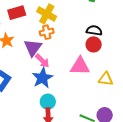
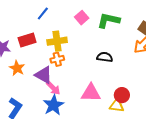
yellow cross: (47, 14) -> (57, 41), turned -36
red circle: (94, 44) -> (122, 95), moved
purple triangle: (33, 48) -> (44, 75), turned -36

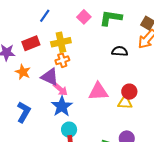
black semicircle: (105, 57) -> (120, 51), moved

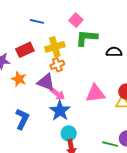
blue line: (45, 16) -> (37, 21), turned 72
green L-shape: (111, 18) -> (86, 38), moved

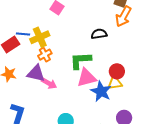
blue line: (37, 21) -> (23, 34), moved
green L-shape: (86, 38) -> (80, 61), moved
blue star: (60, 111) -> (101, 91), moved

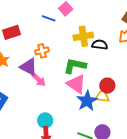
blue line: (23, 34) -> (49, 18), moved
yellow cross: (40, 37) -> (83, 36), moved
pink triangle: (87, 78) -> (76, 84), turned 35

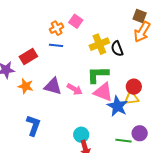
blue line: (49, 18) -> (56, 45), moved
black semicircle: (100, 45) -> (117, 49), turned -105
orange cross: (42, 51) -> (57, 28), moved
pink arrow: (39, 80) -> (75, 89), moved

